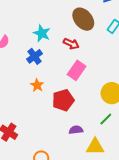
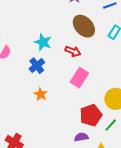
red pentagon: (63, 100) -> (91, 115), moved

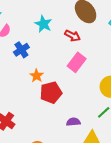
blue cross: (37, 66) -> (21, 50), moved
red pentagon: (91, 115) -> (51, 93), moved

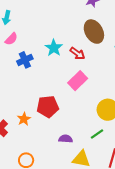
cyan star: (43, 24) -> (54, 48), moved
orange star: (37, 76) -> (24, 119), moved

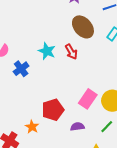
red arrow: (77, 53) -> (71, 52), turned 35
pink rectangle: (78, 81) -> (88, 99), moved
purple semicircle: (66, 139) -> (77, 127), moved

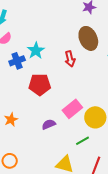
cyan star: (47, 51) -> (36, 51), moved
red pentagon: (53, 110) -> (40, 85), moved
purple semicircle: (77, 127) -> (49, 124), moved, turned -32

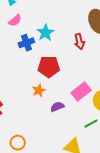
orange star: (11, 120) -> (39, 90), moved

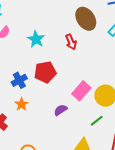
blue cross: (26, 43) -> (19, 80), moved
orange star: (39, 90) -> (22, 104), moved

